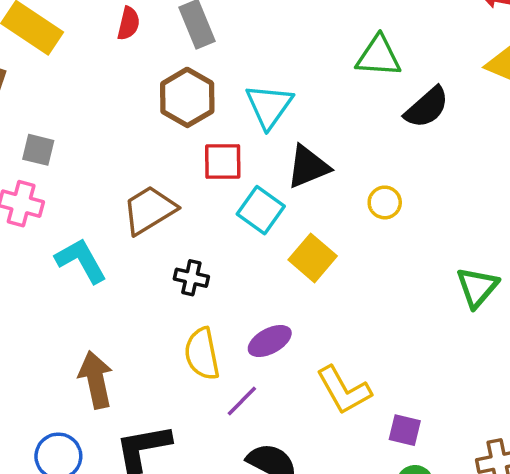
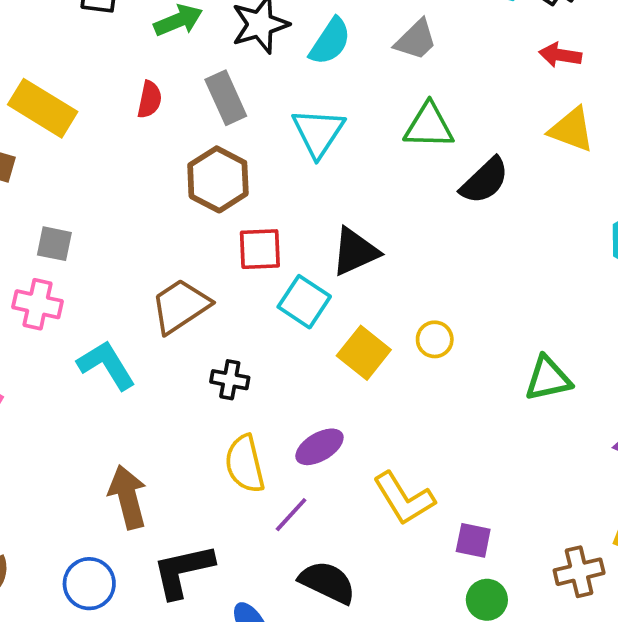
cyan triangle: (269, 106) -> (318, 133), moved
yellow circle: (385, 202) -> (435, 339), moved
green triangle: (477, 287) -> (548, 379), turned 39

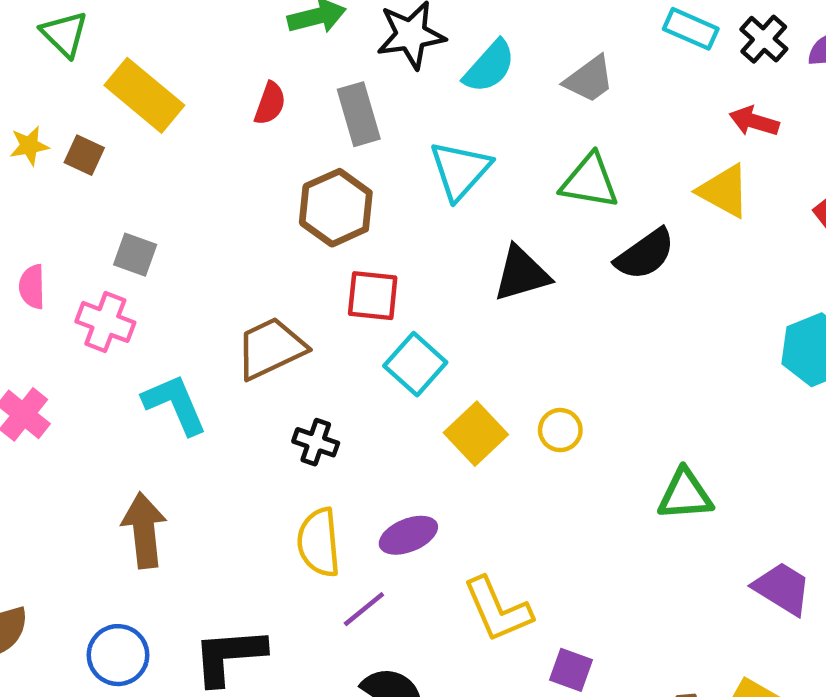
yellow triangle: (572, 130) -> (724, 191), moved
black triangle: (355, 252) -> (522, 274), moved
brown arrow: (128, 497) -> (144, 530), moved

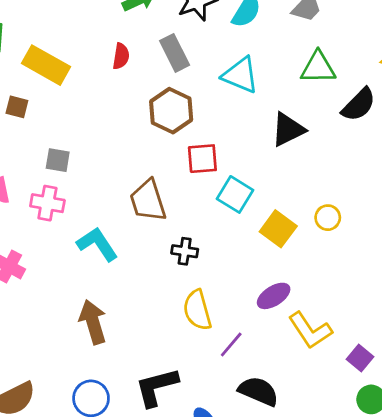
cyan triangle: (460, 170) -> (240, 75), turned -39
brown trapezoid: (271, 348) -> (148, 201), turned -72
purple ellipse: (408, 535) -> (274, 296), moved
purple square: (571, 670) -> (360, 358), turned 30

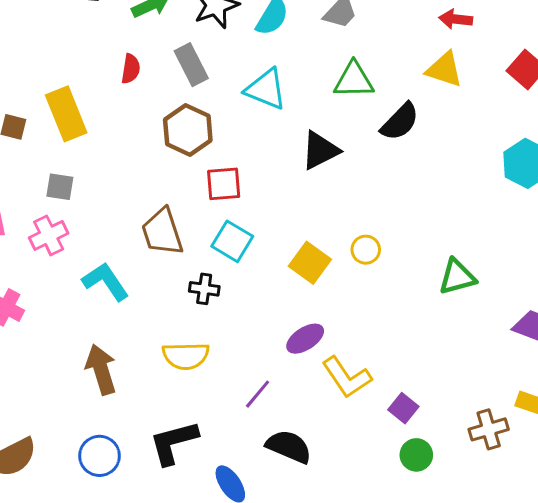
yellow rectangle: (46, 65) -> (66, 114), moved, turned 39
cyan square: (235, 194) -> (232, 241), moved
pink cross: (47, 203) -> (49, 235), turned -36
yellow semicircle: (197, 310) -> (186, 356), moved, turned -75

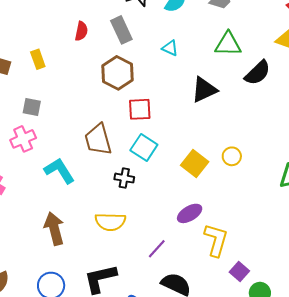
cyan triangle: (266, 89) -> (170, 48), size x0.6
yellow rectangle: (66, 114) -> (38, 59), size x0.6
yellow L-shape: (347, 377) -> (216, 240), turned -132
purple square: (403, 408) -> (239, 271), moved

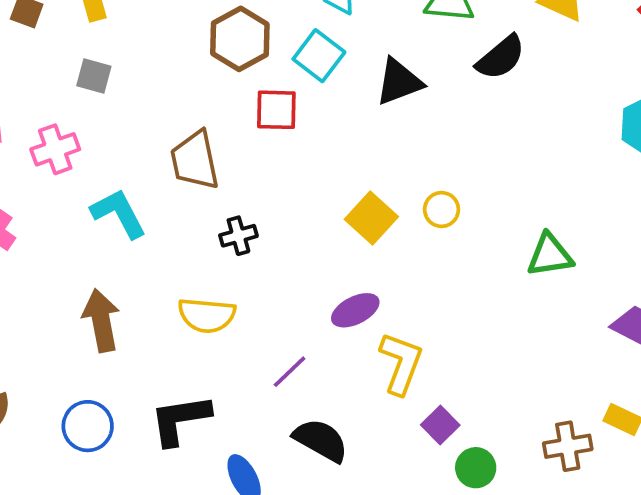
gray square: (32, 107) -> (94, 76), moved
cyan square: (144, 147) -> (319, 56), moved
black cross: (124, 178) -> (238, 236), turned -30

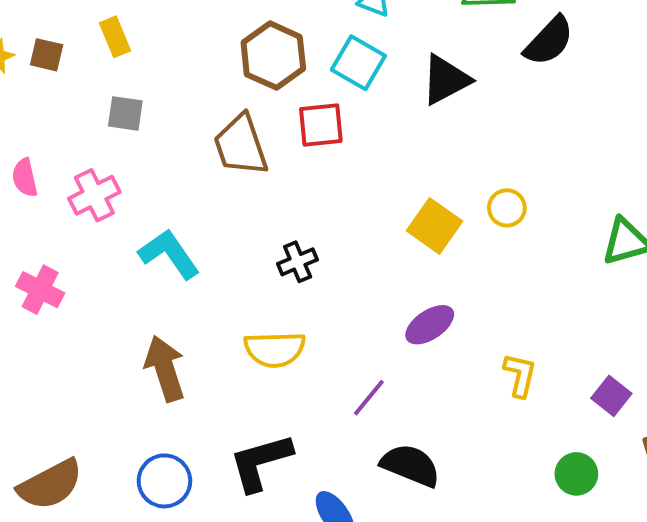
brown trapezoid: (195, 160) -> (241, 145), moved
yellow L-shape: (401, 363) -> (520, 375), moved, size x0.7
purple square: (440, 425) -> (611, 396), moved

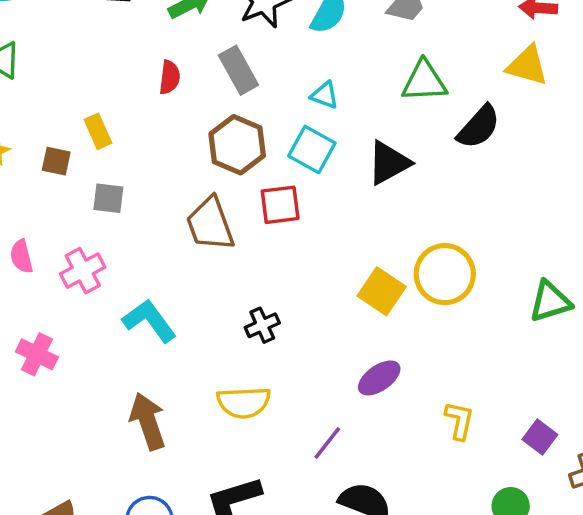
brown square: (47, 55) -> (56, 161), moved
yellow circle: (507, 208) -> (445, 274), size x1.8

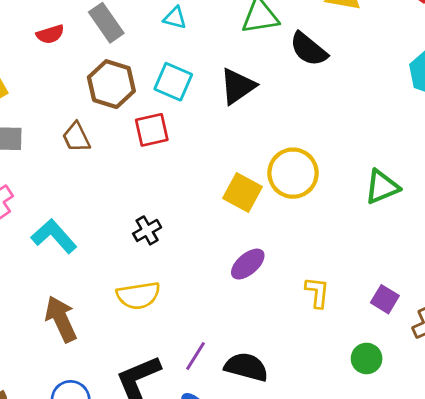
red semicircle: (170, 77) -> (50, 34), turned 72
cyan triangle: (325, 95) -> (175, 18), moved
black semicircle: (479, 127) -> (309, 49), turned 93
brown trapezoid: (210, 224) -> (76, 137), moved, size x0.7
purple line: (327, 443) -> (195, 356), moved

